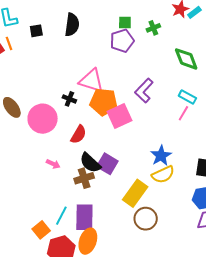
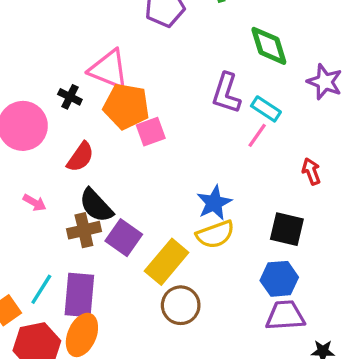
purple L-shape: (144, 91) -> (226, 93), moved, turned -30
pink square: (119, 116) -> (151, 132), size x0.7
purple square: (107, 164) -> (124, 238), moved

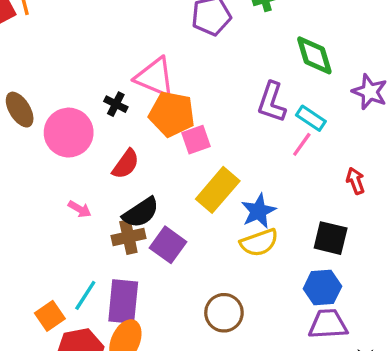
black semicircle: (96, 205) -> (141, 213), turned -81
yellow rectangle: (167, 262) -> (218, 190), moved

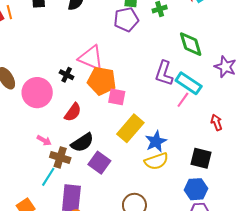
cyan rectangle: (311, 118) -> (189, 83), size x1.4
pink square: (196, 140) -> (117, 97), turned 30
brown cross: (128, 237) -> (60, 157), moved, turned 30
cyan line: (85, 295) -> (48, 177), moved

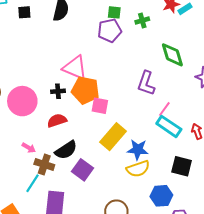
black cross: (67, 75) -> (58, 91), moved, turned -32
cyan rectangle: (189, 83) -> (169, 126), moved
red semicircle: (73, 112) -> (57, 120), turned -144
blue star: (156, 141) -> (138, 150), turned 30
blue hexagon: (196, 189) -> (161, 196), moved

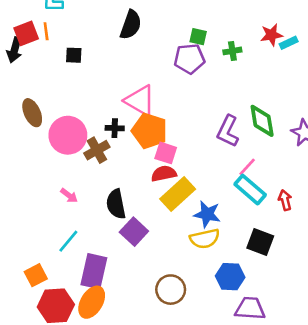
black square: (24, 12) -> (74, 55), moved
green diamond: (172, 55) -> (262, 121), moved
red semicircle: (57, 120) -> (164, 174), moved
black semicircle: (66, 150) -> (116, 204), turned 105
brown cross: (44, 164) -> (97, 150), moved, turned 36

